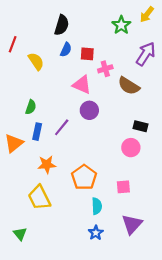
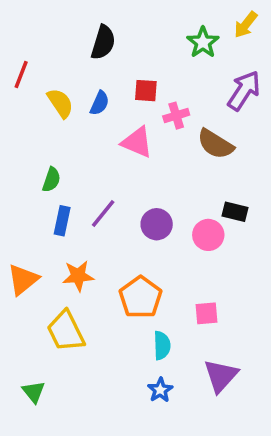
blue semicircle: (66, 50) -> (100, 103), moved
purple circle: (89, 110) -> (157, 224), moved
orange triangle: (14, 143) -> (23, 279), moved
pink circle: (131, 148) -> (208, 235), moved

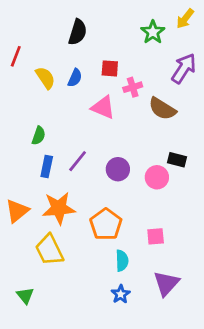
orange star: (78, 276) -> (59, 208), size x1.4

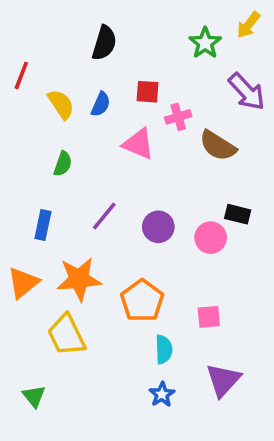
purple arrow: (184, 68) -> (247, 92), turned 104
green semicircle: (39, 136) -> (63, 164), moved
blue rectangle: (47, 167) -> (43, 225), moved

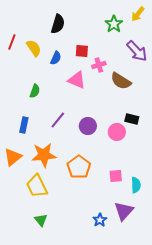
yellow semicircle: (61, 104) -> (34, 48), moved
cyan semicircle: (164, 349) -> (136, 185), moved
blue star: (162, 394) -> (100, 220), moved
green triangle: (34, 396) -> (41, 220), moved

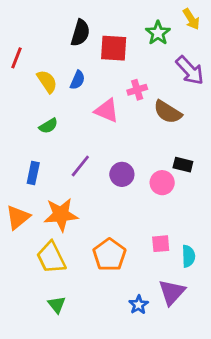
yellow arrow: (138, 14) -> (191, 19), turned -70
yellow semicircle: (34, 48) -> (47, 81), moved
red square: (82, 51) -> (114, 48), moved, size x1.5
green semicircle: (35, 91) -> (48, 126), turned 40
orange pentagon: (79, 167) -> (109, 255), moved

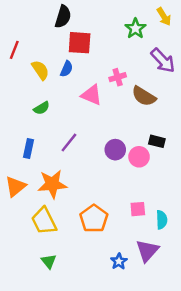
black semicircle: (80, 33) -> (63, 17), moved
red square: (114, 48) -> (80, 43), moved
purple circle: (122, 174) -> (115, 150), moved

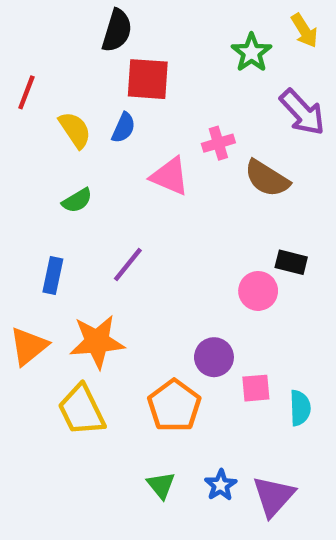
purple circle: (115, 150) -> (214, 357), moved
purple triangle: (147, 251) -> (274, 496), moved
green triangle: (49, 261) -> (161, 485), moved

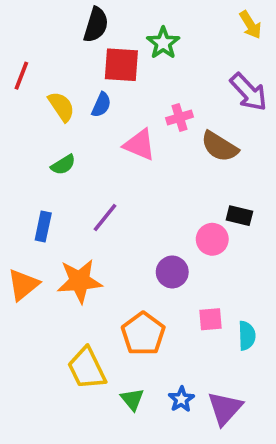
green star: (251, 53) -> (163, 43), moved
purple circle: (214, 357) -> (172, 272), moved
yellow trapezoid: (82, 410) -> (87, 368), moved

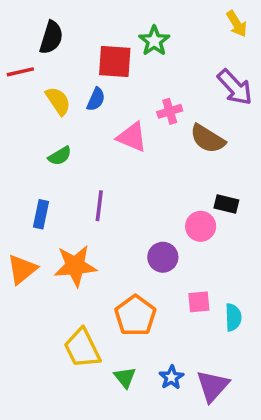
black semicircle: (96, 25) -> (51, 37), moved
red line: (21, 76) -> (20, 72), turned 56
purple line: (105, 217) -> (99, 206), turned -32

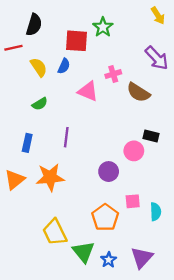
orange pentagon: (135, 316) -> (105, 217), moved
green triangle: (125, 377) -> (83, 252), size x1.5
blue star: (171, 377) -> (109, 260), moved

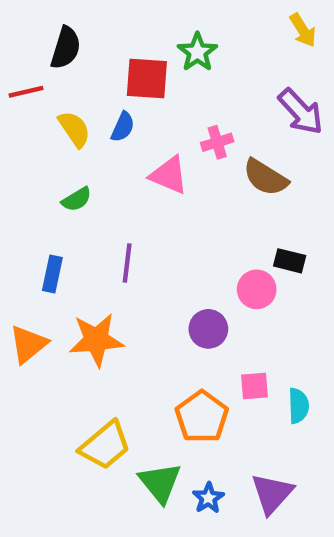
yellow trapezoid: (55, 232) -> (105, 445), turned -104

